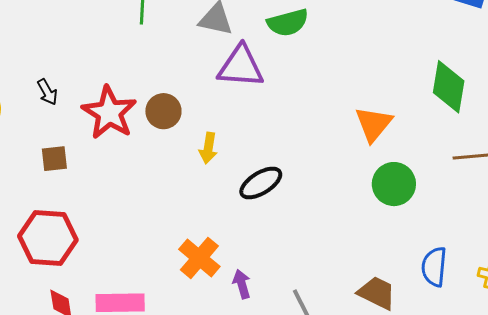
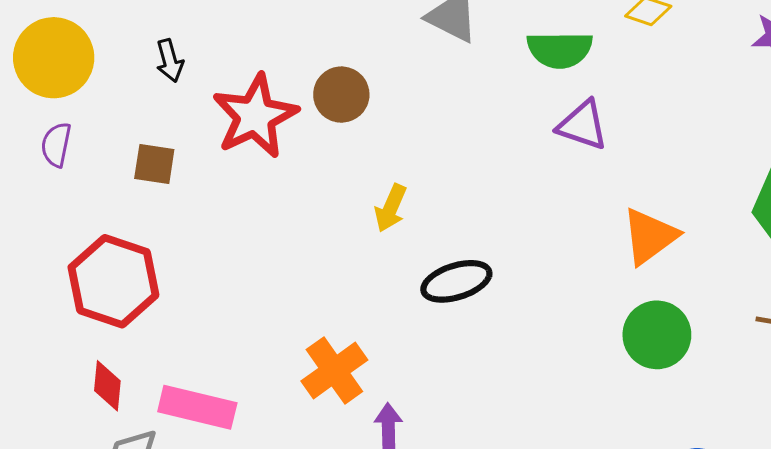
purple triangle: (241, 67) -> (583, 125), moved, size x0.7
brown circle: (163, 111) -> (341, 95), moved

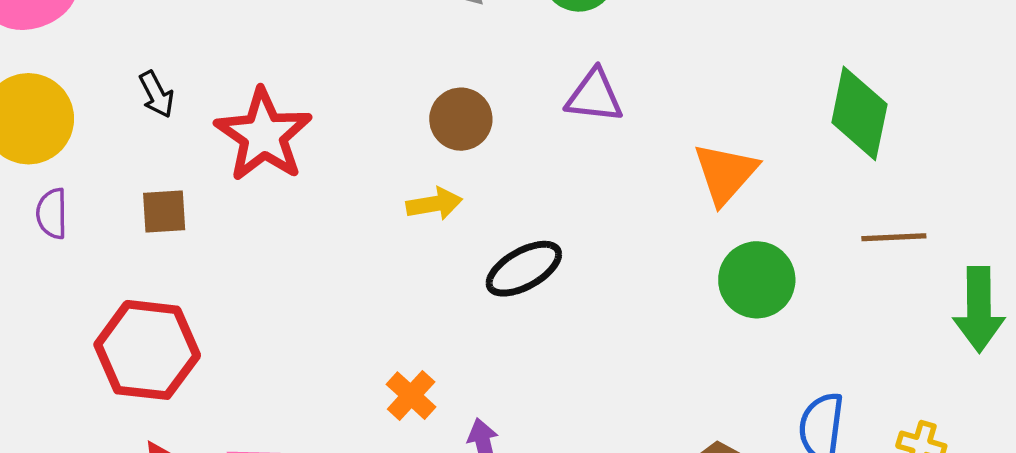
brown circle: (341, 95) -> (461, 119), moved
purple triangle: (583, 125) -> (594, 96), moved
yellow arrow: (391, 208) -> (434, 204), turned -111
orange cross: (334, 370) -> (411, 396), size x0.7

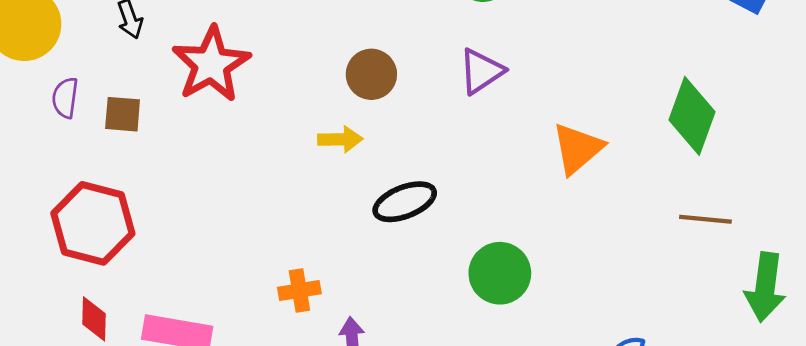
purple triangle: (594, 96) -> (481, 71), turned -48
purple semicircle: (52, 214) -> (65, 98), moved
green circle: (757, 280) -> (500, 273), moved
orange cross: (411, 396) -> (299, 291), turned 30

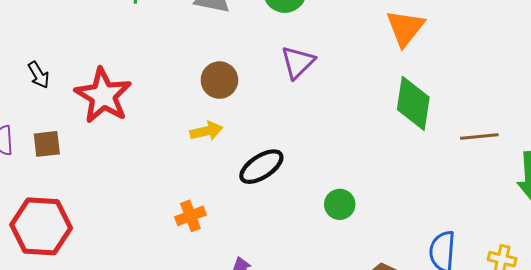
green diamond: (692, 116) -> (413, 103), moved
orange triangle: (577, 149) -> (405, 28), moved
green circle: (500, 273) -> (340, 204), size x0.7
orange cross: (299, 291) -> (190, 216), moved

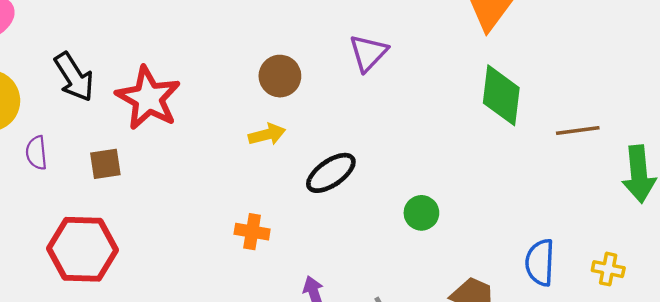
black arrow: (39, 75) -> (74, 77), size x1.6
brown square: (47, 144) -> (105, 164), moved
orange cross: (190, 216) -> (252, 232), turned 32

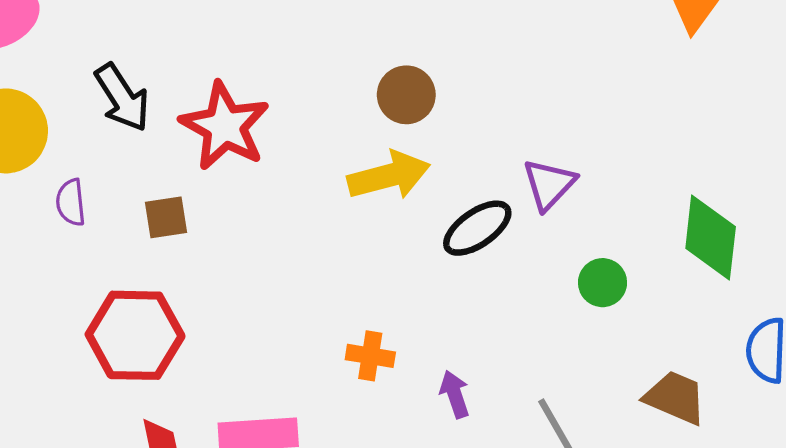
purple triangle: (368, 53) -> (549, 184), moved
green diamond: (501, 95) -> (711, 238), moved
yellow arrow: (267, 134) -> (389, 176), size x1.6
orange cross: (252, 232) -> (370, 356), moved

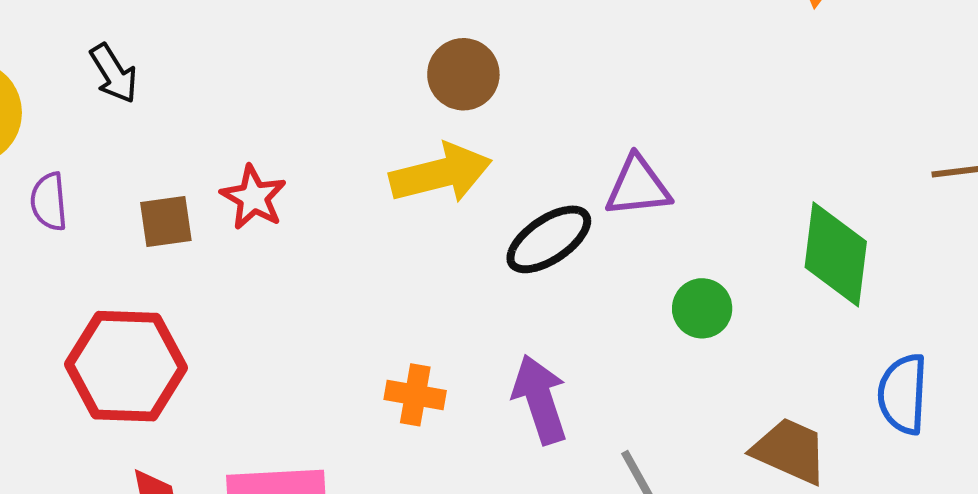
black arrow: (122, 98) -> (114, 73), size x0.7
red star: (225, 126) -> (253, 197), moved, size x0.6
purple triangle: (549, 184) -> (638, 187), turned 40
purple arrow: (455, 394) -> (540, 399), moved, size x1.5

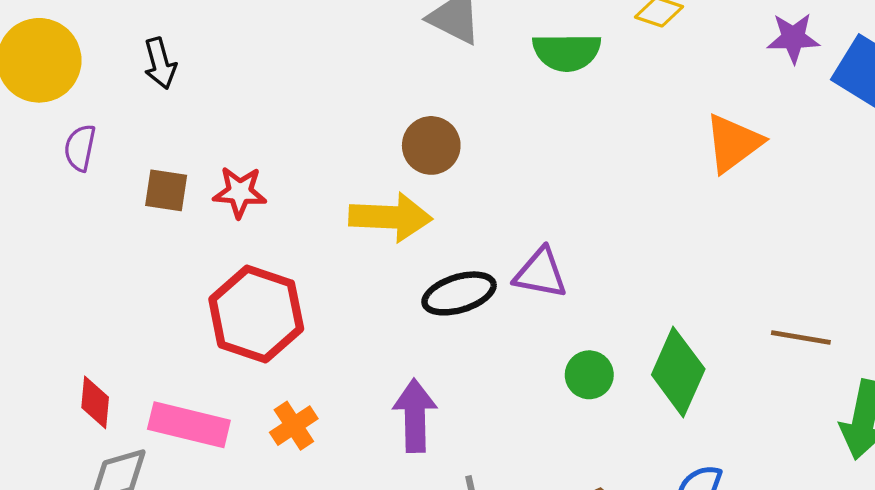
red star: (253, 197) -> (240, 192), turned 30
green circle: (702, 308) -> (589, 375), moved
red hexagon: (126, 366) -> (256, 314), moved
orange cross: (415, 395) -> (294, 426), moved, turned 30

